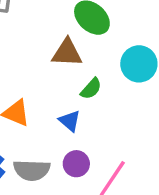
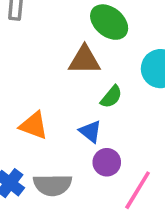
purple circle: (76, 164) -> (107, 162), moved

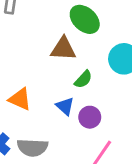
purple circle: (107, 162) -> (90, 117), moved

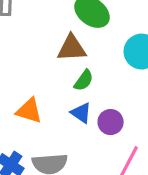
green semicircle: (83, 79) -> (84, 80), moved

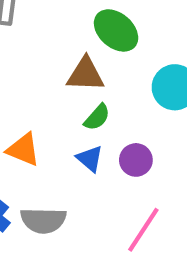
purple circle: (111, 122) -> (136, 160), moved

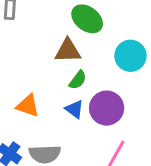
purple circle: (136, 160) -> (107, 108), size x1.5

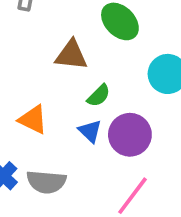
brown triangle: (68, 51) -> (71, 55), moved

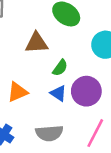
orange triangle: (33, 119) -> (17, 92), turned -40
gray semicircle: (46, 182) -> (49, 133), moved

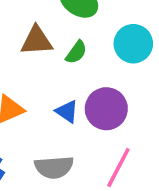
green semicircle: (60, 68) -> (76, 52), moved

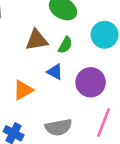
blue triangle: (67, 111) -> (55, 72), moved

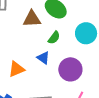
brown triangle: (37, 40) -> (32, 19), moved

